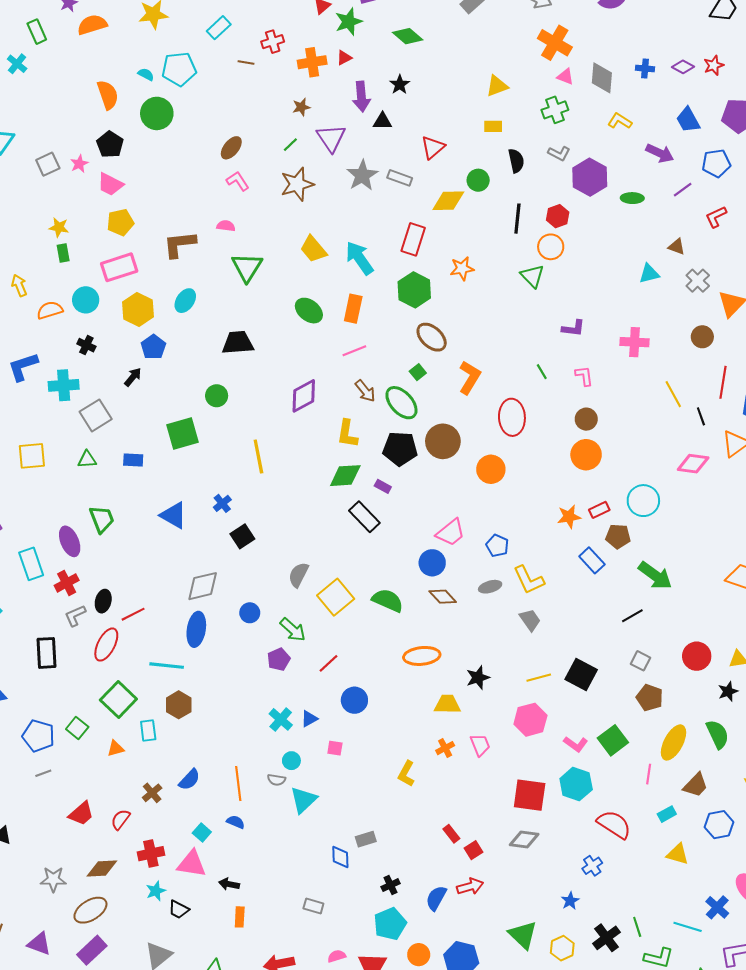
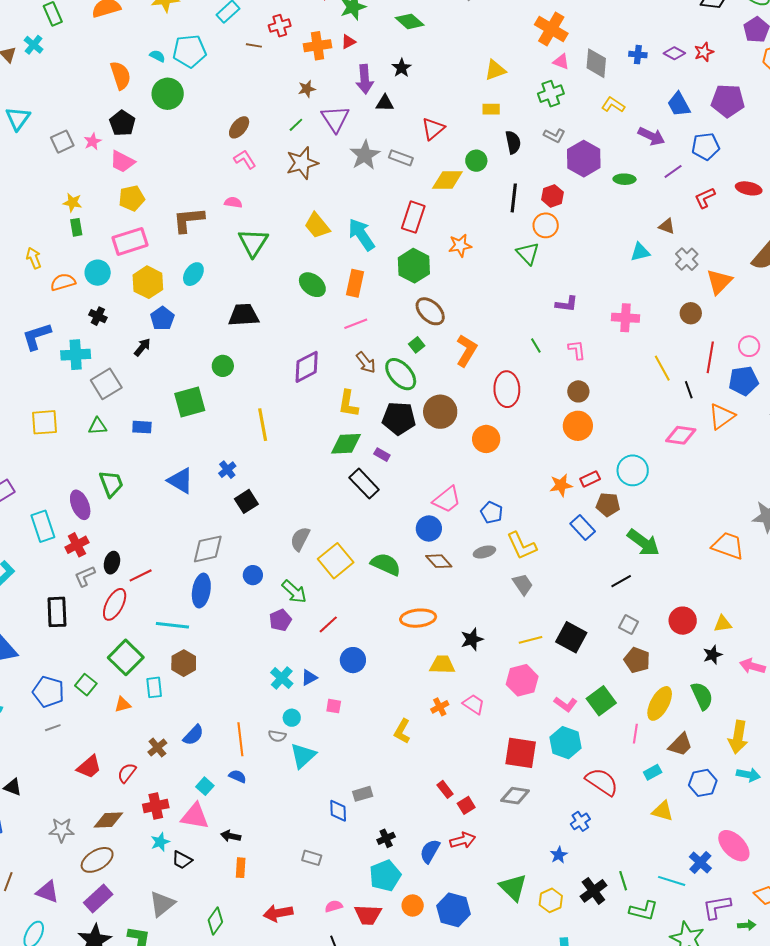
pink trapezoid: (480, 745) -> (473, 704), turned -35

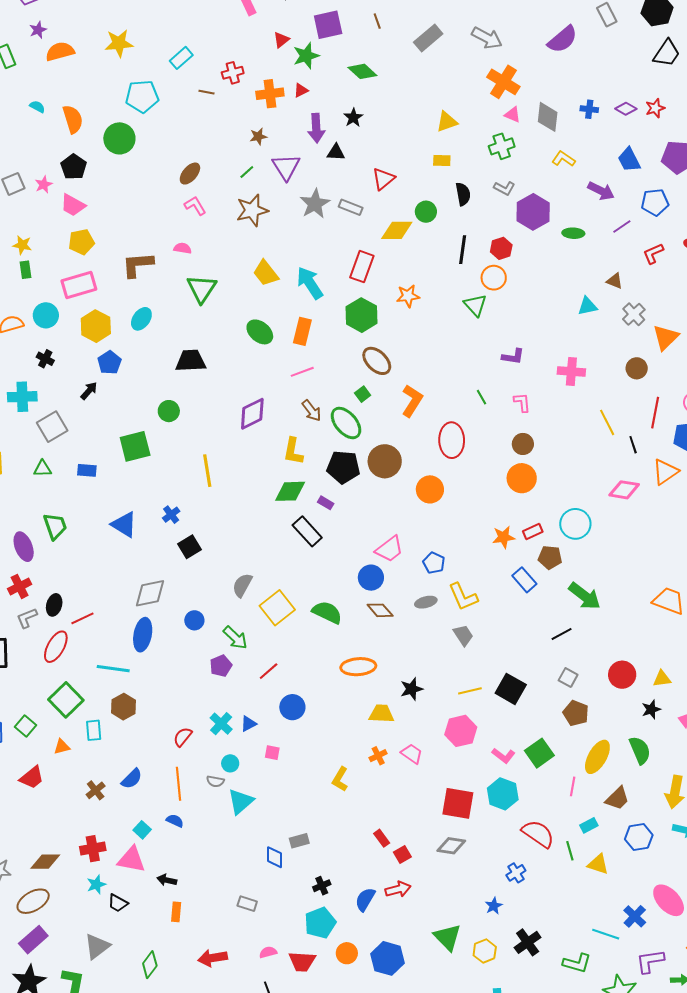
cyan semicircle: (157, 56) -> (37, 107), moved
red trapezoid: (89, 767) -> (32, 778), moved
red semicircle: (127, 773) -> (183, 737), moved
green line: (623, 881) -> (570, 851), moved

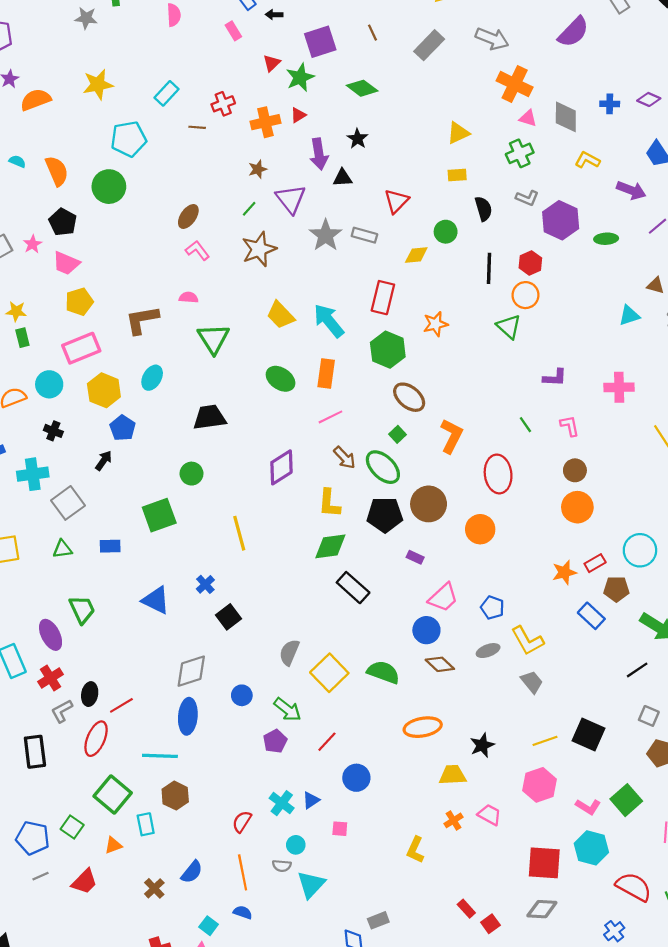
yellow diamond: (397, 230) -> (416, 255), size x0.7
purple rectangle: (326, 503) -> (415, 557), moved

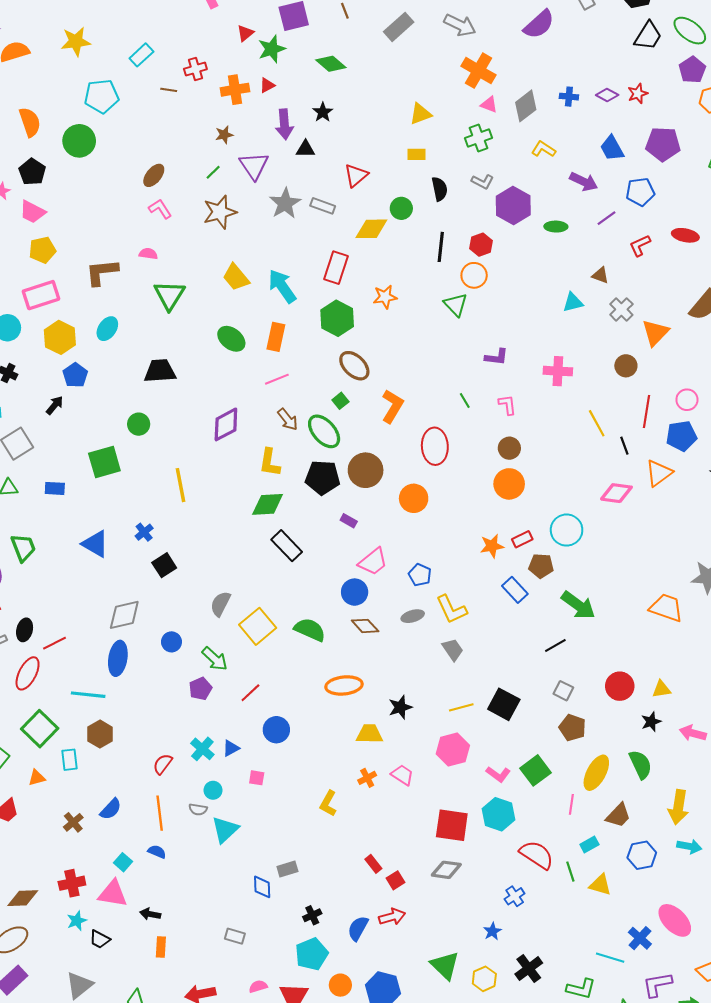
gray diamond: (566, 117) -> (526, 106), turned 48
yellow diamond: (416, 255) -> (371, 229), size x1.4

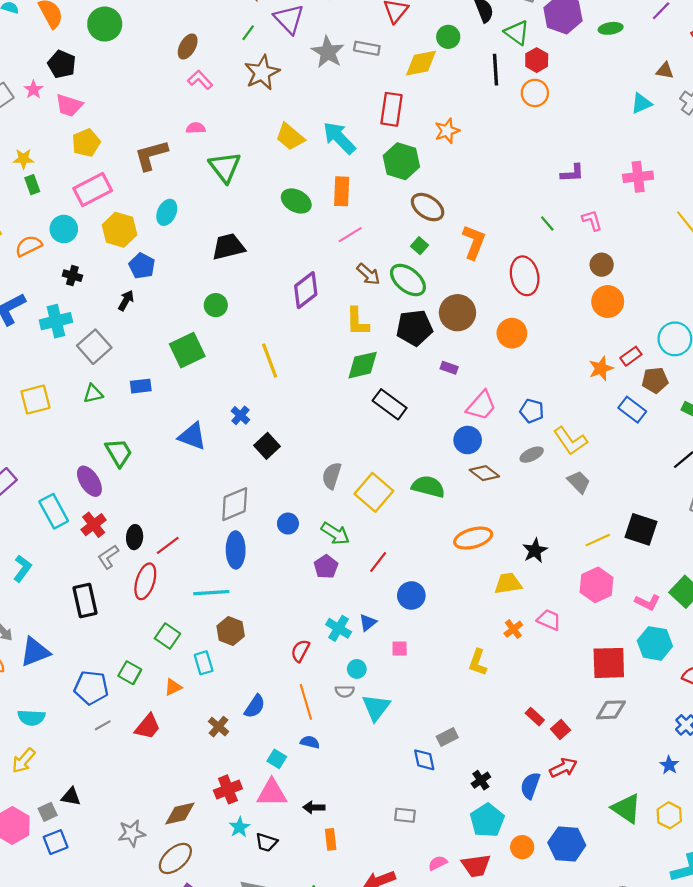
green triangle: (456, 305) -> (517, 33), moved
green square: (40, 729) -> (167, 636), size x0.7

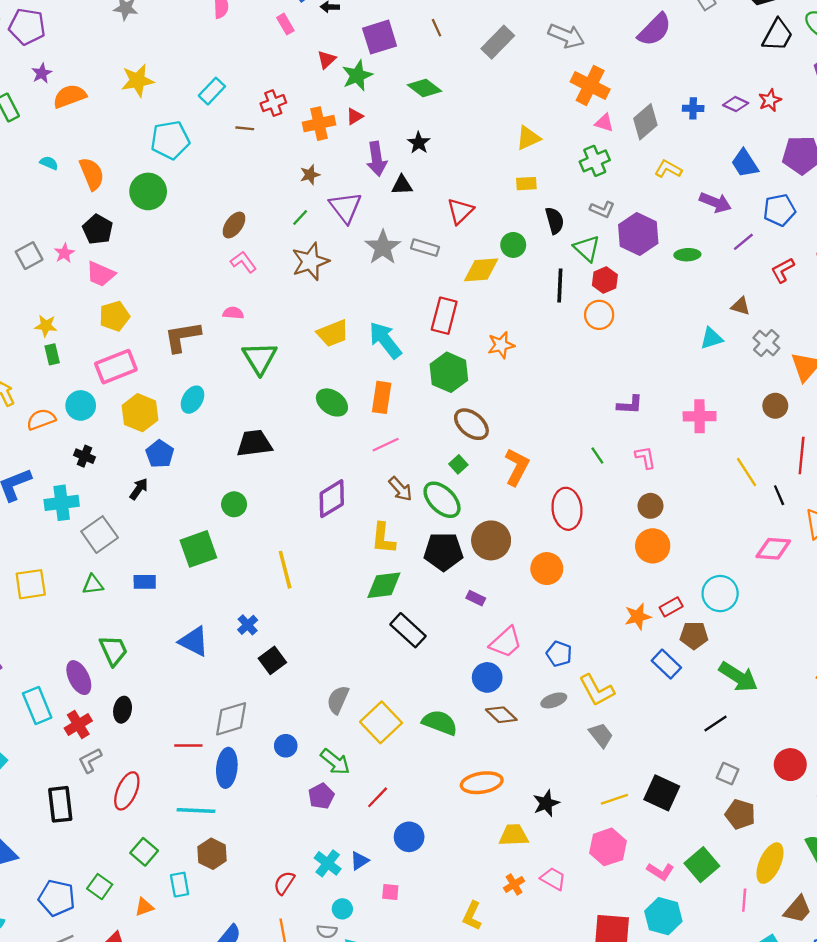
yellow trapezoid: (290, 137) -> (333, 333), turned -68
black ellipse: (135, 537) -> (123, 710), moved
red line: (168, 545) -> (188, 745), moved, turned 30

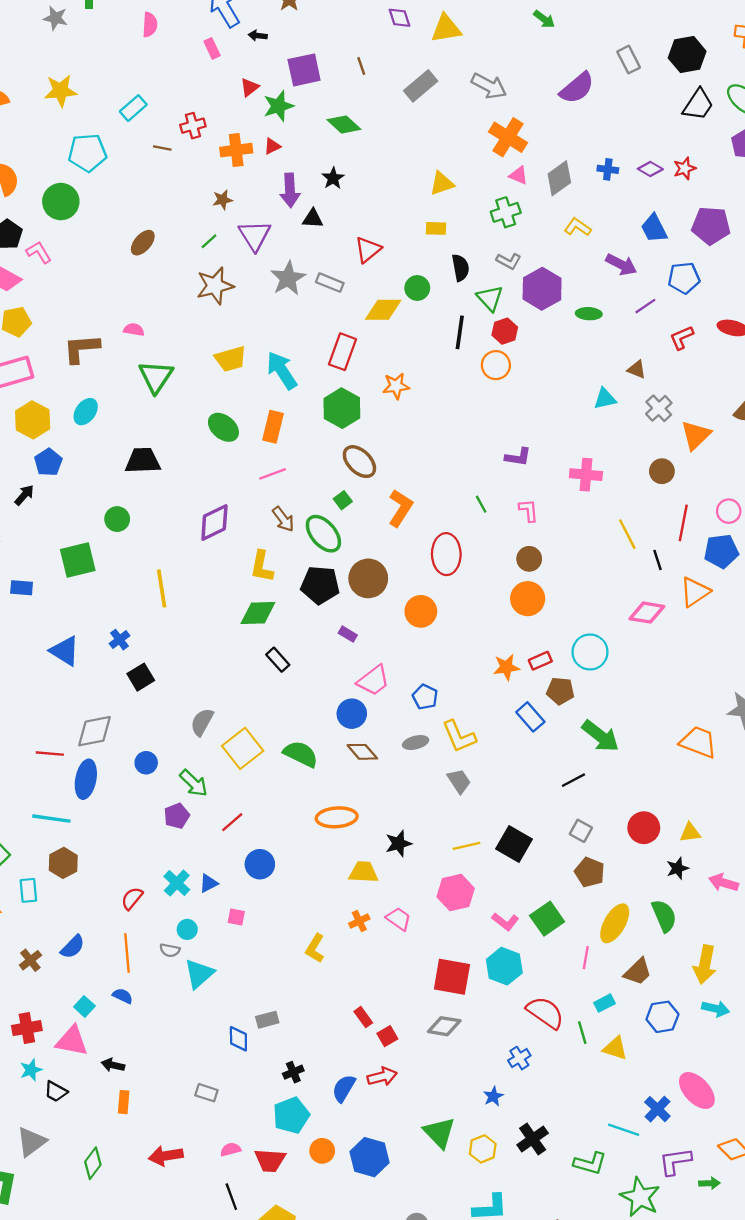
pink L-shape: (243, 262) -> (39, 252), moved
black rectangle: (408, 630) -> (278, 660), size x0.7

